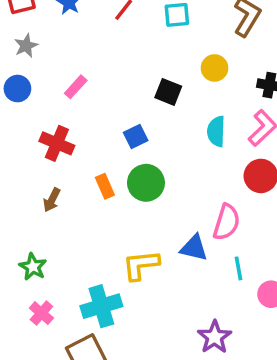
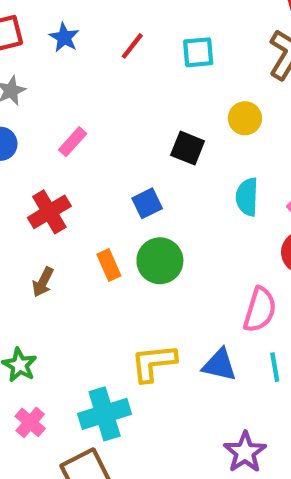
red cross: (57, 143) -> (49, 212), turned 36
blue triangle: (194, 248) -> (219, 365), moved

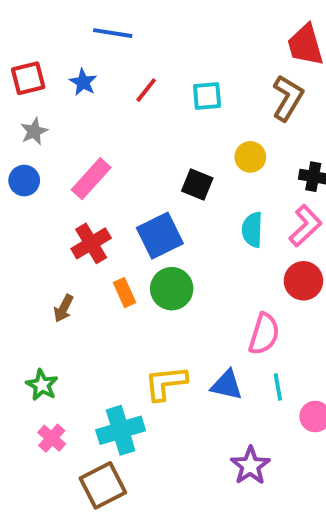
pink rectangle: (73, 142) -> (91, 179), size x1.5
blue square: (147, 203) -> (160, 236), size x1.6
red cross: (49, 212) -> (91, 243), moved

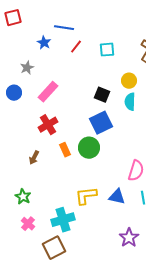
blue line: (113, 33) -> (64, 28), moved
red square: (28, 78) -> (13, 18), moved
gray star: (34, 131) -> (27, 68), moved
cyan semicircle: (252, 230) -> (130, 102), moved
blue square: (160, 236) -> (101, 123), moved

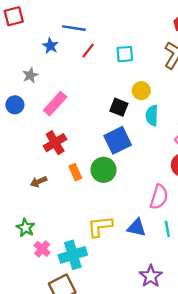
yellow circle: (129, 81) -> (141, 91), moved
brown arrow: (34, 158) -> (39, 182), turned 40
pink cross: (28, 224) -> (42, 249), moved

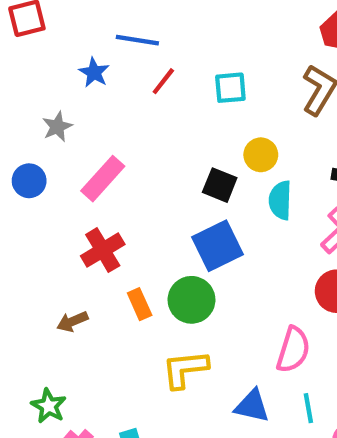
yellow L-shape: (100, 226) -> (185, 369), moved

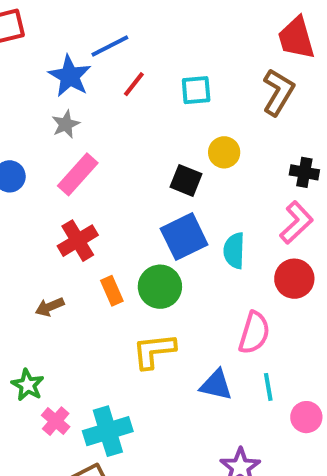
blue line: (137, 40) -> (110, 46), turned -36
blue star: (94, 73) -> (70, 76), size x1.5
gray star: (57, 127) -> (66, 124), moved
cyan semicircle: (280, 200) -> (234, 251), moved

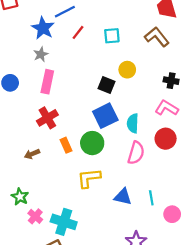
brown L-shape: (278, 92) -> (157, 37), turned -70
pink rectangle: (78, 174) -> (47, 82), turned -30
pink L-shape: (296, 223) -> (167, 108), turned -105
pink semicircle: (254, 333) -> (136, 153), moved
cyan cross: (108, 431) -> (64, 222), turned 35

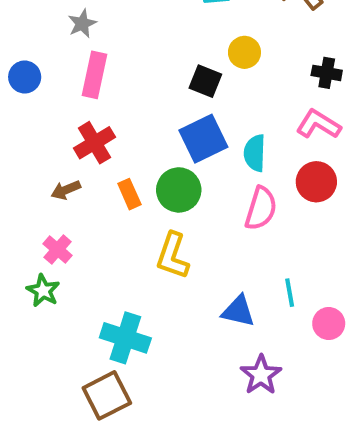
brown arrow: (32, 154) -> (66, 190), moved
yellow L-shape: (89, 178) -> (173, 256), turned -65
blue triangle: (123, 197) -> (238, 311), moved
pink cross: (35, 216) -> (58, 250), moved

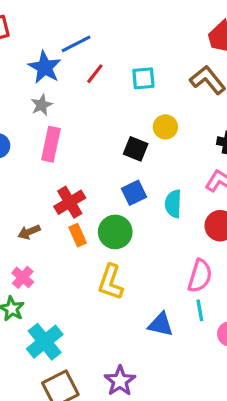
blue square: (203, 139) -> (134, 193), size x0.7
red cross: (95, 143) -> (70, 202), moved
pink semicircle: (261, 208) -> (200, 276), moved
cyan cross: (125, 338) -> (45, 342), moved, turned 33
purple star: (261, 375) -> (120, 381), moved

